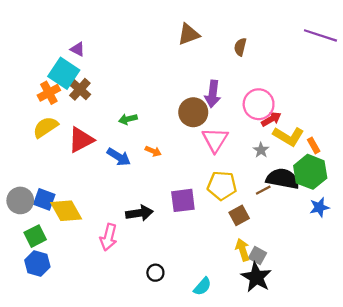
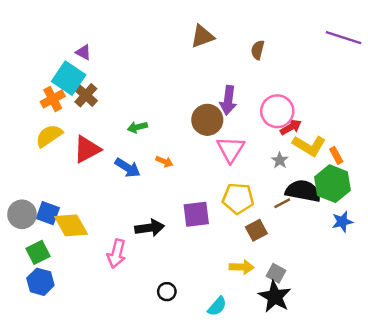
yellow arrow: (243, 250) -> (242, 267), moved, turned 110

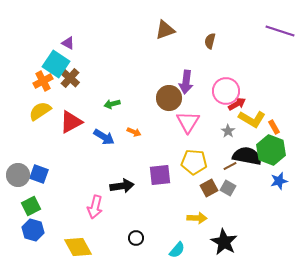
yellow diamond: (71, 225) -> (78, 247), moved
gray square: (276, 273) -> (228, 188), moved

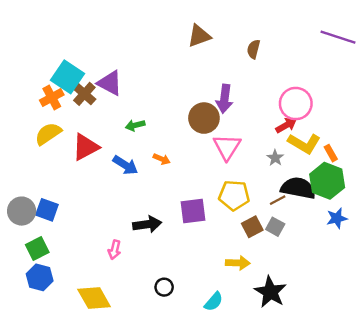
purple triangle: (68, 43) -> (110, 83), moved, size x1.6
pink circle: (226, 91) -> (296, 104), moved
pink arrow: (95, 207) -> (115, 250), size x0.7

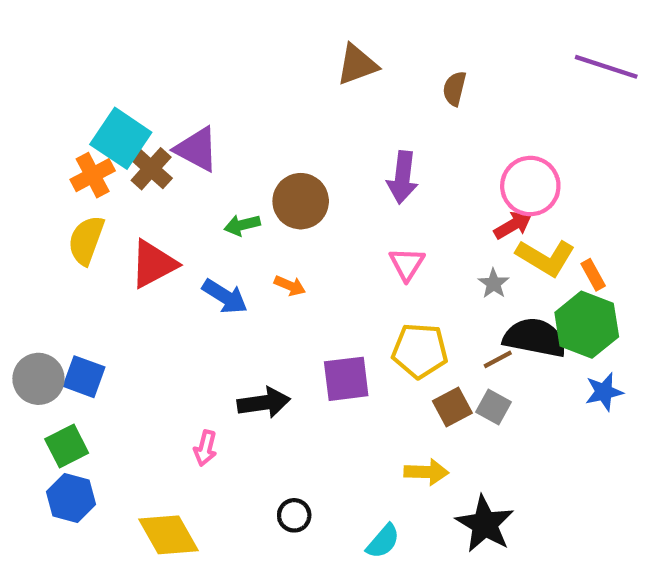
brown circle: (204, 118) -> (301, 201), moved
yellow semicircle: (48, 134) -> (86, 240), turned -36
pink triangle: (227, 147) -> (407, 264), size x0.7

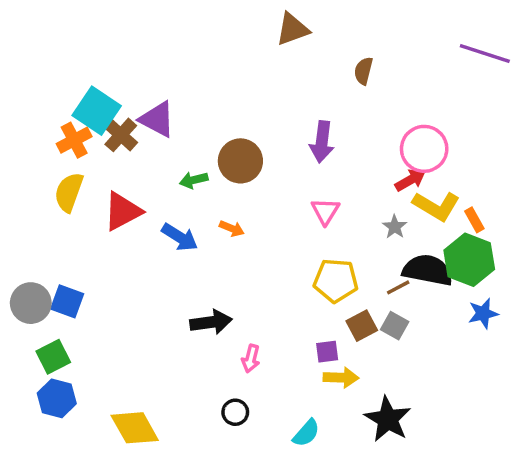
brown triangle: (357, 65) -> (292, 29), moved
purple square: (346, 379) -> (327, 352), moved, size x0.6
pink arrow: (205, 448) -> (251, 359), moved

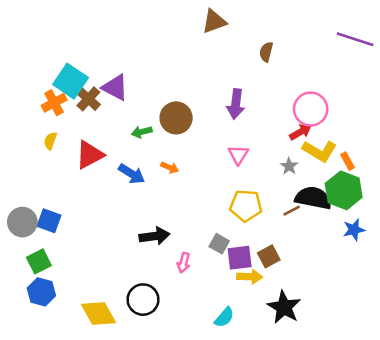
yellow semicircle: (69, 192) -> (50, 141), size x0.6
brown square: (362, 326) -> (269, 256), moved
gray square: (395, 326) -> (219, 244), moved
purple square: (327, 352) -> (240, 258), size x1.5
black circle: (235, 412) -> (143, 300), moved, size x1.6

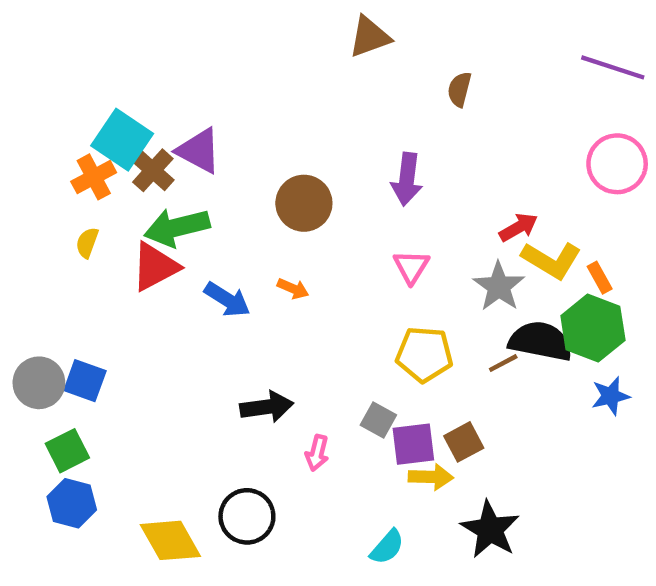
pink circle: (311, 109) -> (617, 164), moved
green arrow: (142, 132) -> (177, 227), moved, size x1.8
gray star: (289, 166) -> (499, 286), size x1.6

